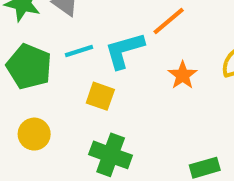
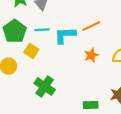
yellow square: (100, 96) -> (31, 51), moved

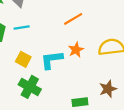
cyan L-shape: (65, 35) -> (52, 60), moved
yellow square: (31, 51) -> (23, 59), moved

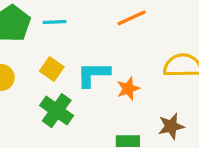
orange star: (76, 50) -> (128, 89), moved

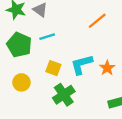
green cross: (57, 111) -> (64, 95), turned 35

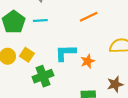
yellow square: (53, 68) -> (27, 55), moved

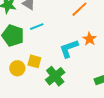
orange star: (88, 61) -> (89, 39), moved

